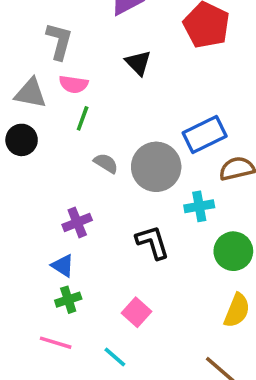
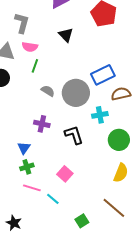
purple cross: (77, 222) -> (42, 124), moved, turned 35
blue triangle: (63, 266) -> (24, 148), turned 32
pink line: (56, 343) -> (32, 188), moved

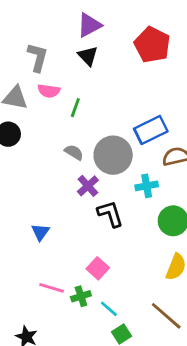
black triangle: (66, 35) -> (88, 56), moved
green line: (35, 66) -> (75, 108), moved
purple cross: (42, 124) -> (88, 186), moved, turned 35
green cross: (27, 167) -> (81, 296), moved
cyan line: (53, 199) -> (109, 309), moved

